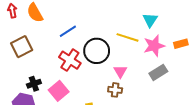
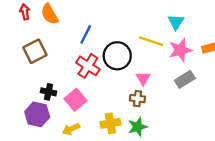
blue line: (68, 31) -> (86, 34), turned -30
black cross: (34, 84) -> (48, 92), turned 32

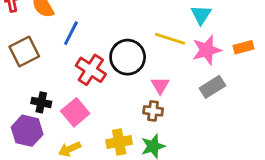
blue line: (86, 34) -> (71, 33), moved

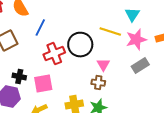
red cross: (91, 70) -> (54, 54), turned 35
pink square: (75, 112) -> (43, 84), turned 30

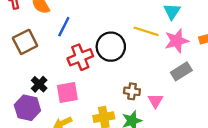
pink triangle: (103, 65) -> (155, 101), moved
black cross: (19, 77) -> (39, 84), turned 32

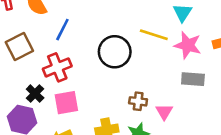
pink star: (177, 41) -> (188, 45), turned 30
red cross: (80, 57) -> (57, 67), moved
gray rectangle: (181, 71) -> (193, 79), turned 36

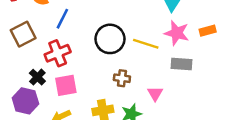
yellow line: (154, 35) -> (146, 44), moved
brown cross: (138, 101) -> (122, 78), moved

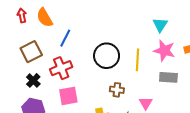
yellow line: (146, 44) -> (137, 60), turned 75
black cross: (37, 77) -> (33, 80), moved

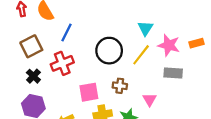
cyan triangle: (160, 25) -> (145, 28), moved
yellow line: (137, 60) -> (141, 55), turned 35
pink square: (68, 96) -> (89, 92), moved

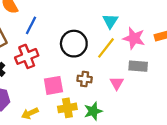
pink triangle: (150, 100) -> (117, 83), moved

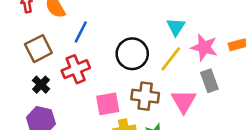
gray rectangle: (138, 66) -> (209, 81), turned 66
brown cross: (85, 79) -> (145, 96), size x1.5
pink triangle: (117, 83) -> (184, 101), size x1.5

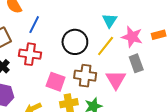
red cross: (76, 69) -> (30, 54), turned 30
pink square: (108, 104) -> (56, 82), turned 30

